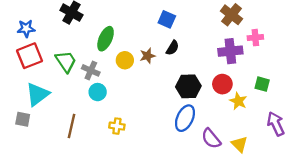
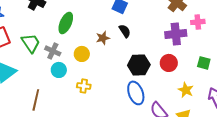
black semicircle: (172, 48) -> (125, 31), turned -64
yellow circle: (125, 60) -> (82, 54), moved
yellow star: (238, 101) -> (186, 90), moved
blue ellipse: (185, 118) -> (136, 93), turned -45
yellow cross: (117, 126) -> (84, 86), moved

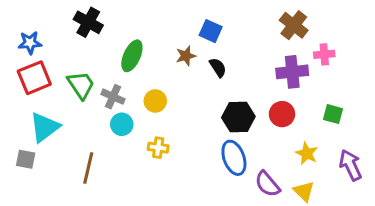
brown star: (103, 38) -> (186, 56), moved

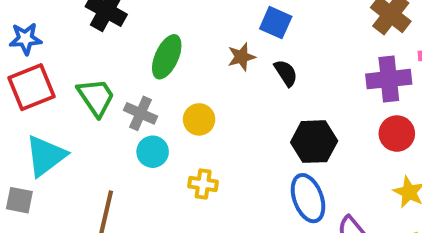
red circle: (282, 114) -> (397, 134), moved

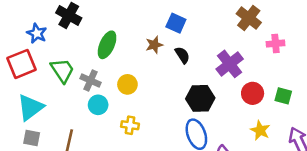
blue star: (25, 39) -> (37, 33), moved, turned 30
purple cross: (389, 79) -> (230, 64), moved, turned -32
gray square: (19, 200) -> (32, 138), moved

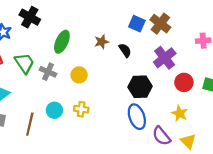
brown cross: (249, 18) -> (160, 24), moved
blue square: (176, 23) -> (137, 24), moved
cyan circle: (98, 105) -> (54, 110), moved
yellow star: (260, 130) -> (180, 113), moved

